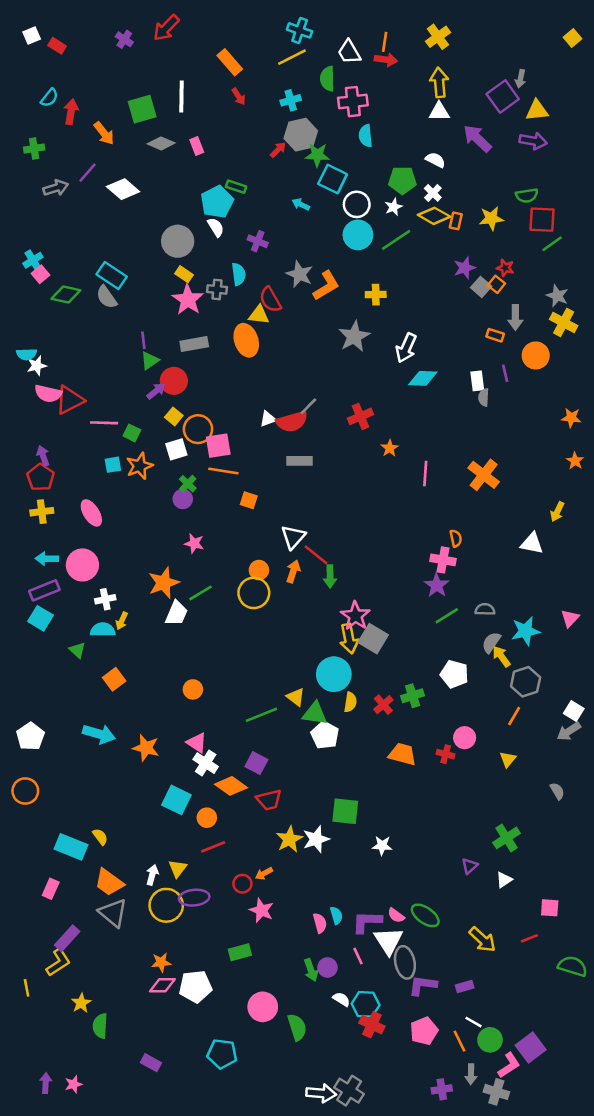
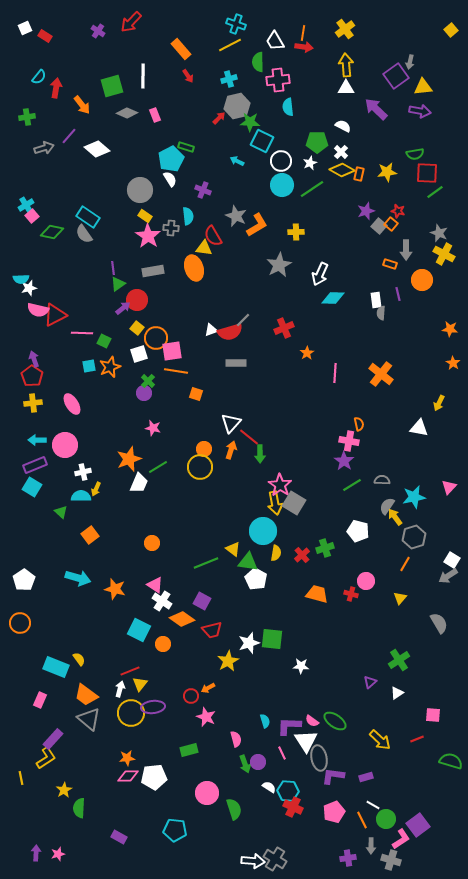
gray semicircle: (557, 791) -> (439, 623), size x1.5
white star: (316, 839) -> (249, 643), moved
red line: (213, 847) -> (130, 671), moved
pink semicircle: (320, 923) -> (236, 739), moved

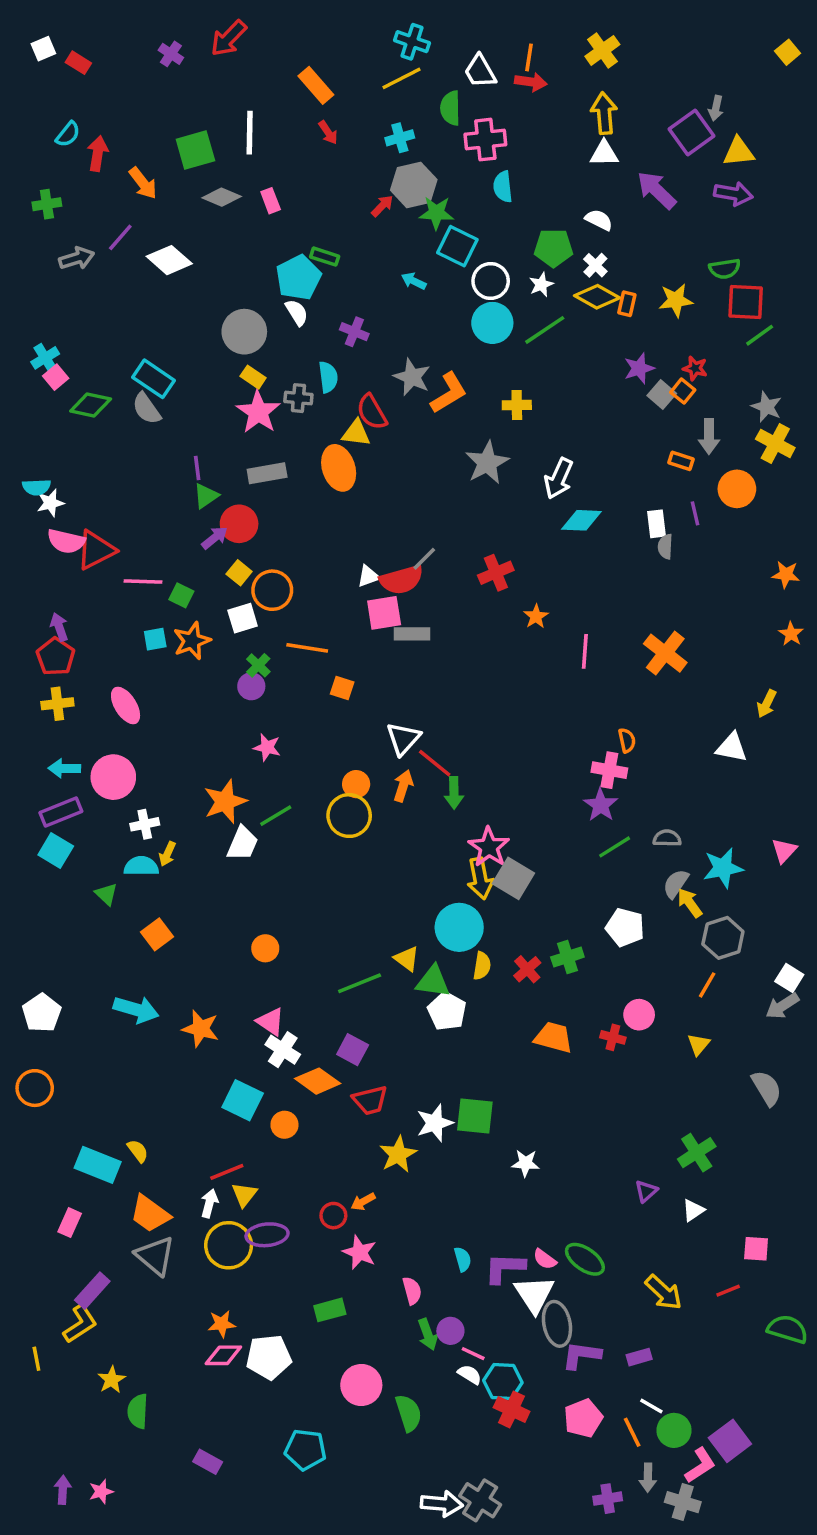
pink square: (172, 351) -> (384, 613), moved
pink line: (282, 753) -> (473, 1354), moved, turned -40

